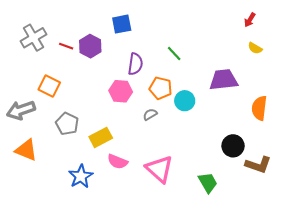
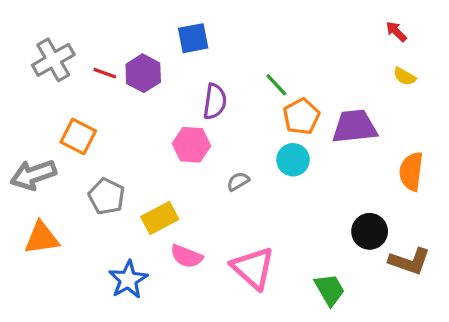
red arrow: (250, 20) -> (396, 32), turned 104
orange pentagon: (161, 88) -> (301, 116), moved, turned 30
orange triangle: (26, 150) -> (42, 238), turned -30

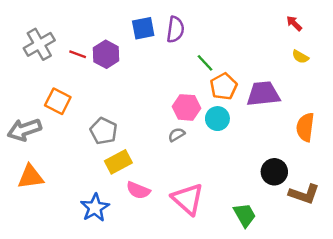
purple semicircle: (215, 101) -> (175, 29), moved
pink hexagon: (191, 145) -> (186, 107), moved
gray pentagon: (107, 196) -> (104, 131), moved

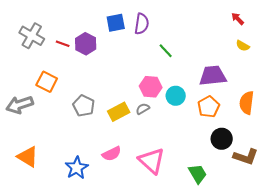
gray cross: (39, 44) -> (32, 36), turned -30
orange pentagon: (224, 86) -> (209, 107), moved
yellow rectangle: (118, 162) -> (119, 112), moved
orange triangle: (31, 177) -> (28, 157), moved, turned 40
pink semicircle: (138, 190) -> (112, 154), turned -48

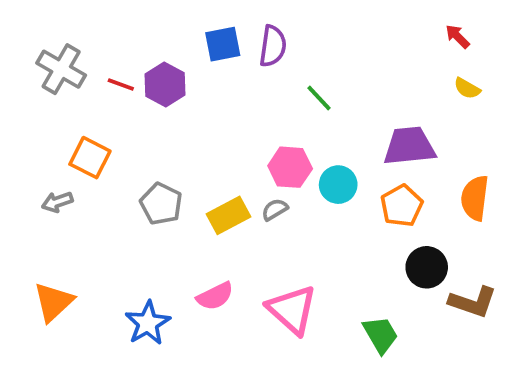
gray arrow: (20, 105) -> (57, 202), moved, size x0.6
orange triangle: (28, 157) -> (53, 302), turned 45

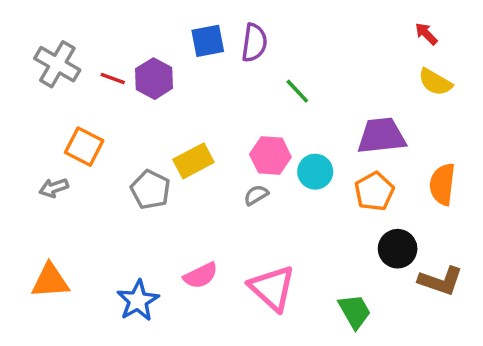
yellow semicircle: (467, 88) -> (435, 82), size x1.4
yellow rectangle: (229, 215) -> (193, 161), moved
orange triangle: (53, 302) -> (50, 281), turned 39

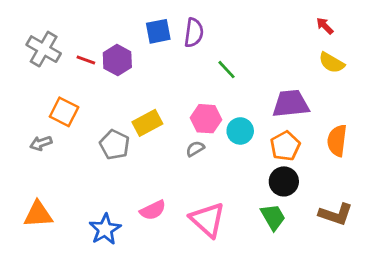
black circle: (398, 249) -> (284, 181), moved
green trapezoid: (355, 311) -> (273, 217), moved

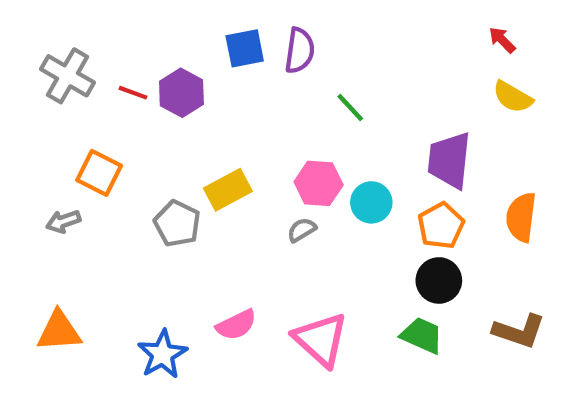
purple trapezoid: (291, 104) -> (449, 160), turned -78
green trapezoid: (273, 217) -> (422, 335), turned -36

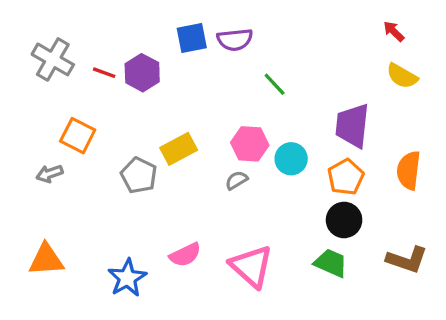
purple semicircle: (300, 51) -> (235, 40), turned 76

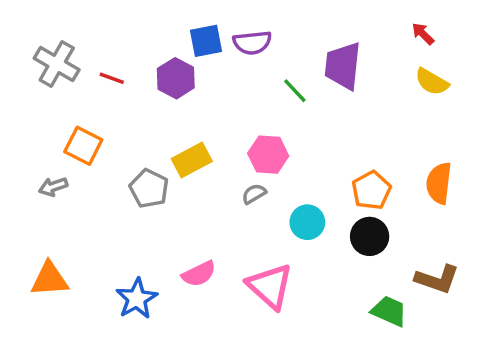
purple hexagon: (142, 73) -> (176, 78), moved
purple trapezoid: (352, 126) -> (343, 66), moved
cyan circle: (291, 159) -> (307, 222), moved
green trapezoid: (331, 263) -> (389, 311), moved

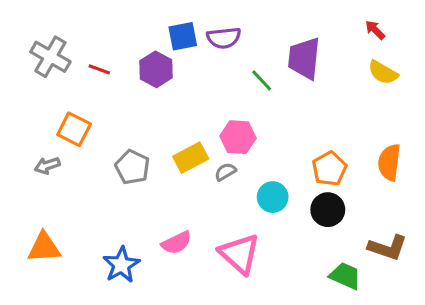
yellow rectangle: (192, 160) -> (191, 158), moved

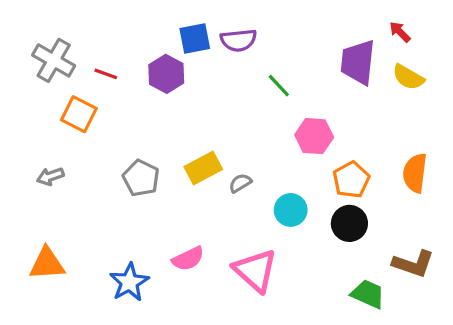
purple trapezoid: (304, 58) -> (358, 62), moved
orange square: (74, 129) -> (79, 114), moved
pink hexagon: (238, 137) -> (314, 136), moved

